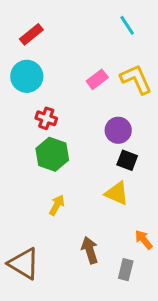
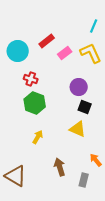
cyan line: (127, 25) -> (94, 26), moved, turned 56
red rectangle: (31, 34) -> (47, 41), moved

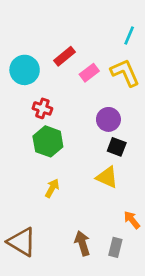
brown arrow: (60, 167) -> (82, 243), moved

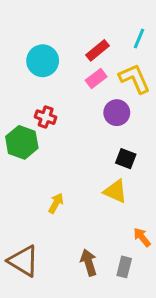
red rectangle: (64, 56) -> (98, 50), moved
cyan circle: (25, 70) -> (43, 61), moved
purple circle: (108, 119) -> (117, 113), moved
green hexagon: (48, 141) -> (22, 142), moved

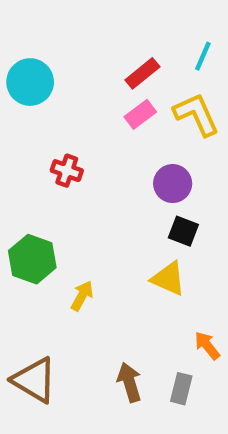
cyan circle: (43, 61) -> (30, 82), moved
purple circle: (117, 113) -> (173, 184), moved
green hexagon: (22, 142) -> (32, 259), moved

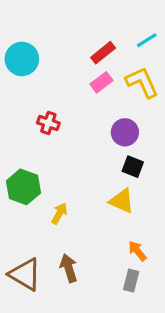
cyan line: (203, 56) -> (147, 40), turned 35
orange arrow: (207, 346) -> (137, 251), moved
brown arrow: (129, 382) -> (69, 268), moved

